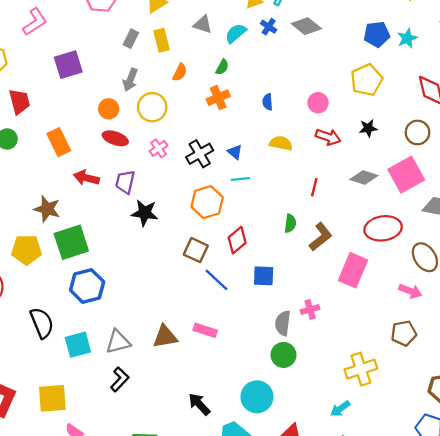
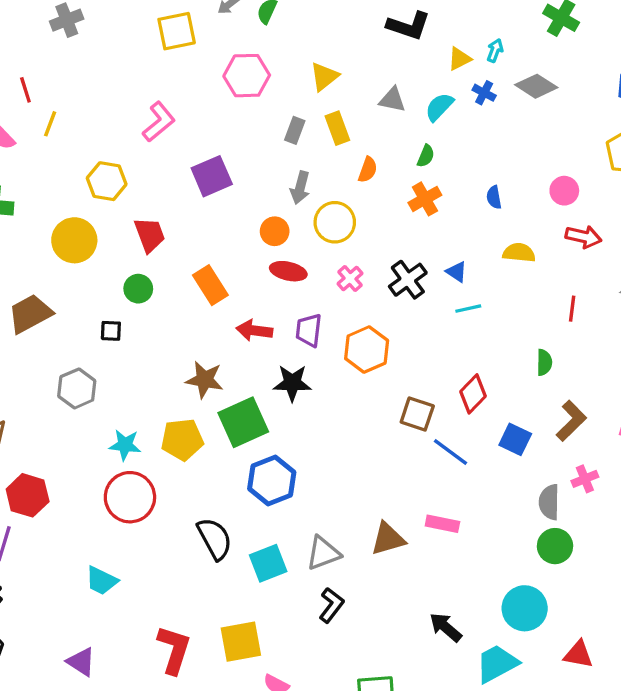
orange hexagon: (207, 202) -> (367, 350), moved
black star: (145, 213) -> (292, 383), moved
brown L-shape: (321, 237) -> (571, 421), moved
blue square: (264, 276) -> (515, 439), turned 30

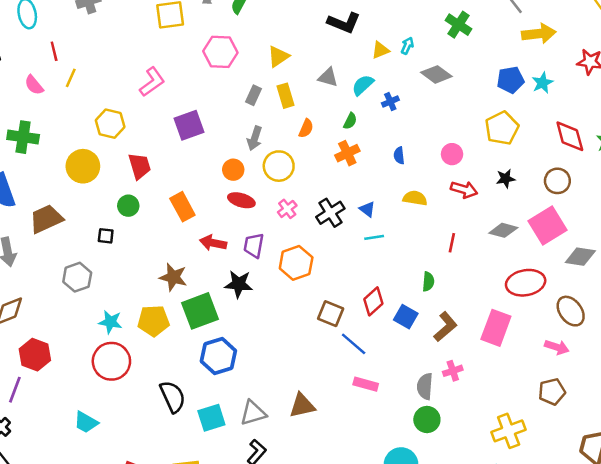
blue cross: (484, 93) -> (390, 102), moved, turned 35
blue square: (515, 439) -> (406, 317), moved
pink rectangle: (442, 524) -> (366, 384), moved

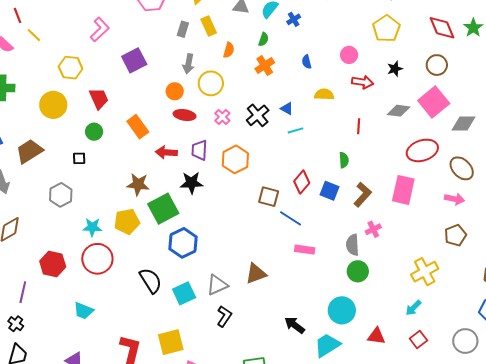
yellow line: (71, 78) -> (34, 35), turned -63
red hexagon: (35, 355) -> (53, 264), moved

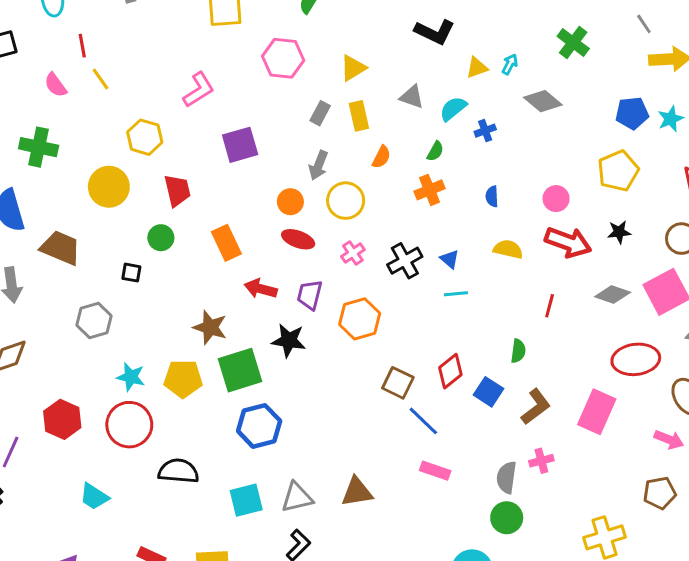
red arrow: (363, 82) -> (568, 242), size x1.4
brown trapezoid: (29, 151) -> (61, 248), turned 44
black semicircle: (151, 281) -> (178, 471), moved, turned -64

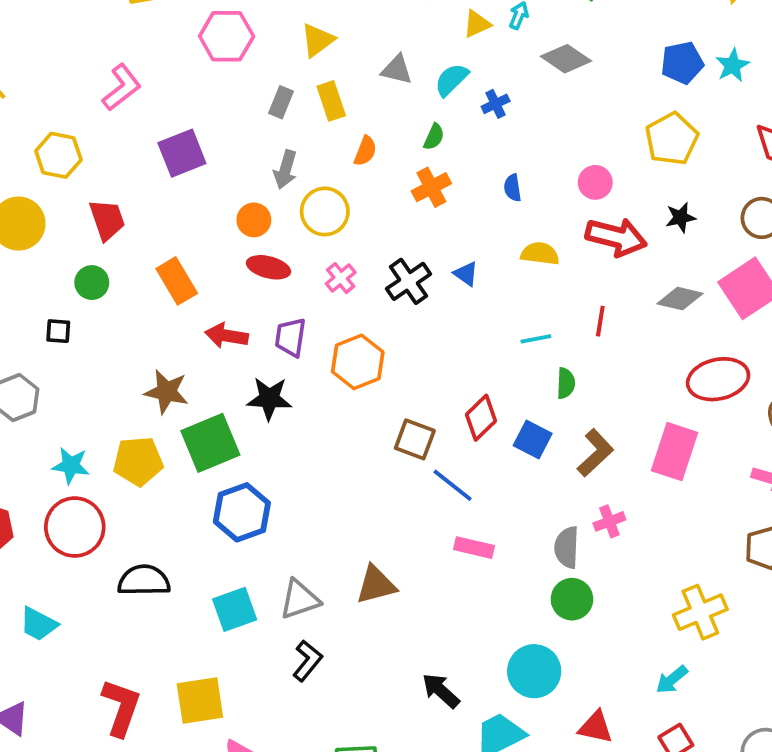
cyan line: (456, 294) -> (536, 339), moved

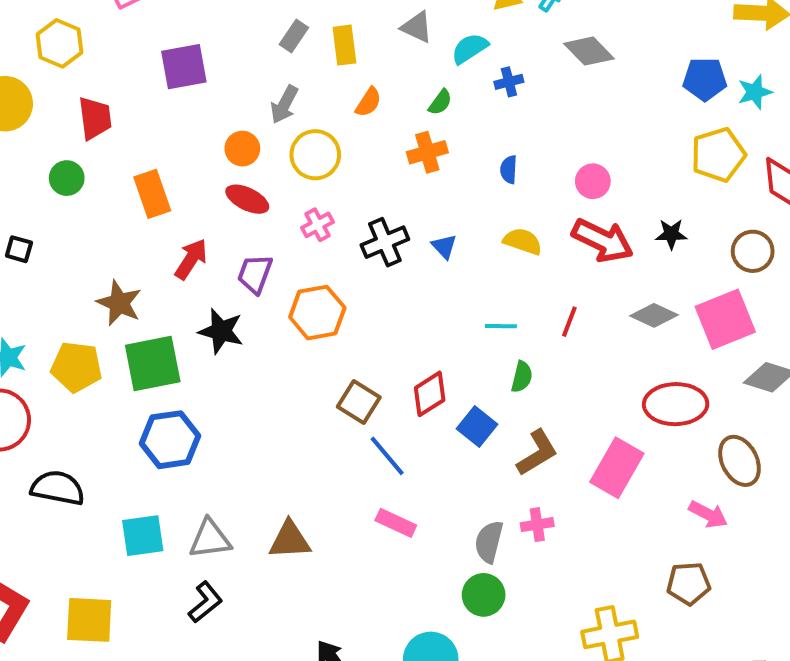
yellow pentagon: (672, 139) -> (718, 155), moved
black square: (58, 331) -> (19, 249), moved
red arrow: (227, 336) -> (191, 259), turned 102

